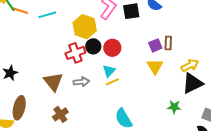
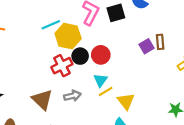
cyan line: (47, 15) -> (51, 25), moved
yellow triangle: (155, 66) -> (126, 101), moved

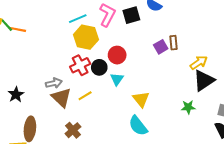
cyan line: (51, 25) -> (78, 19), moved
black circle: (80, 56) -> (99, 67), moved
yellow line: (106, 91) -> (85, 96), moved
gray arrow: (72, 96) -> (54, 83), moved

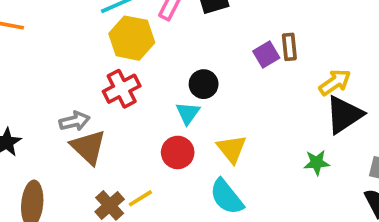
red circle: (117, 55) -> (178, 152), moved
black circle: (99, 67) -> (204, 84), moved
yellow line: (85, 96) -> (140, 198), moved

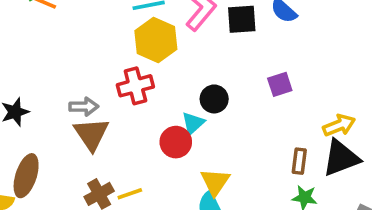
brown rectangle: (289, 47) -> (299, 161), moved
yellow triangle: (232, 149) -> (215, 182), moved
red circle: (178, 152) -> (176, 142), moved

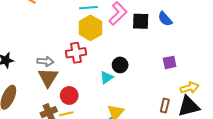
purple square: (280, 84) -> (170, 62), moved
red circle: (176, 142) -> (69, 95), moved

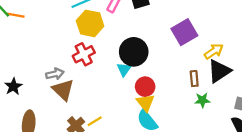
purple square: (170, 62) -> (184, 32), size x1.6
black circle: (120, 65) -> (134, 52), size x1.6
red circle: (69, 95) -> (145, 87), moved

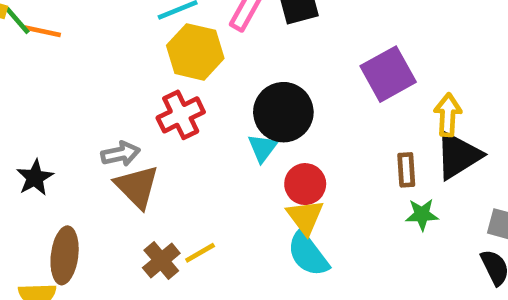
yellow arrow: (214, 51) -> (448, 115), turned -54

